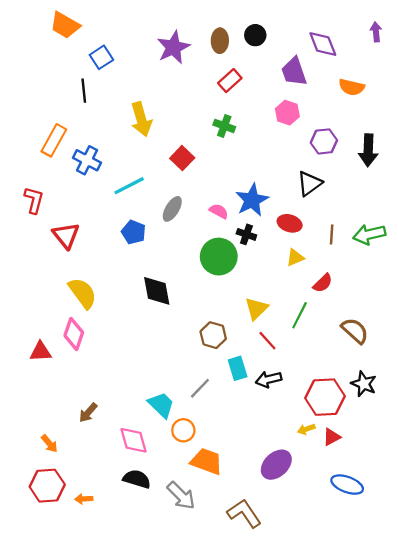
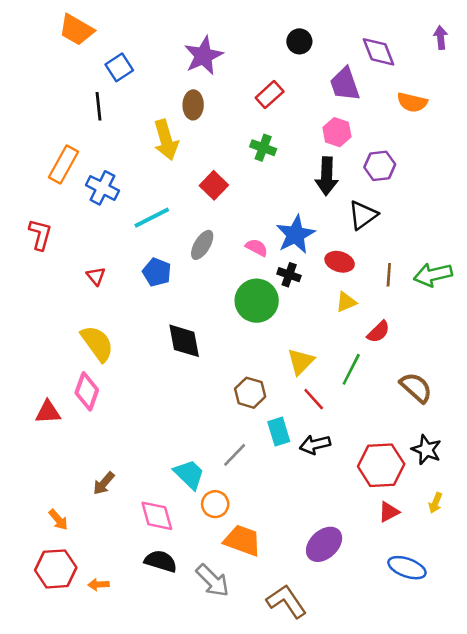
brown ellipse: (220, 41) -> (193, 105), moved
black arrow: (368, 150) -> (327, 176), moved
red triangle: (66, 236) -> (96, 276), moved, size x0.6
yellow arrow: (306, 429) -> (435, 503), moved, turned -49

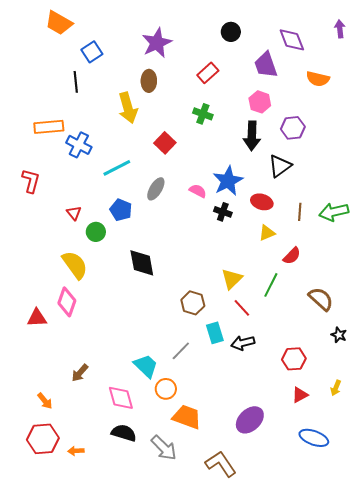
orange rectangle: (64, 165) -> (49, 127), turned 56
green circle: (257, 301) -> (96, 232), moved, size x0.6
black star: (426, 450) -> (339, 335), moved, size x0.7
red hexagon: (381, 465) -> (294, 359), size x0.7

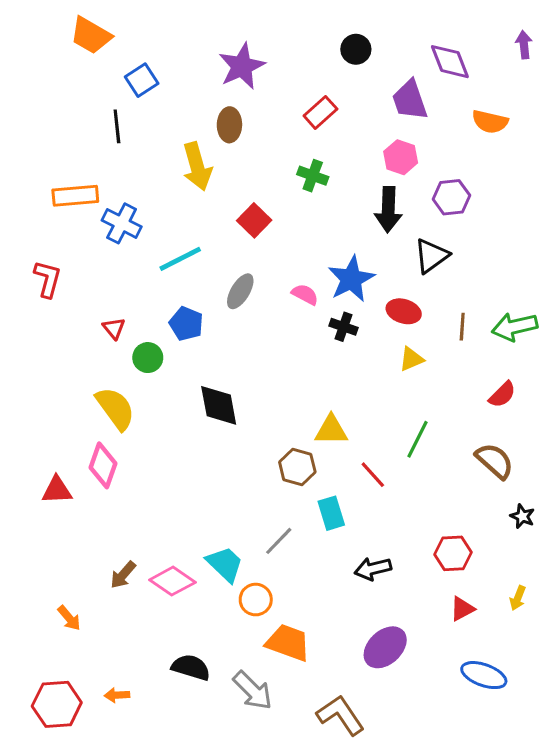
red semicircle: (292, 256) -> (502, 395), moved
yellow triangle: (232, 279) -> (331, 430), moved, turned 45
black arrow: (243, 343) -> (373, 569), moved
pink diamond: (121, 398) -> (172, 581), moved, turned -40
red hexagon: (43, 439) -> (57, 704), moved

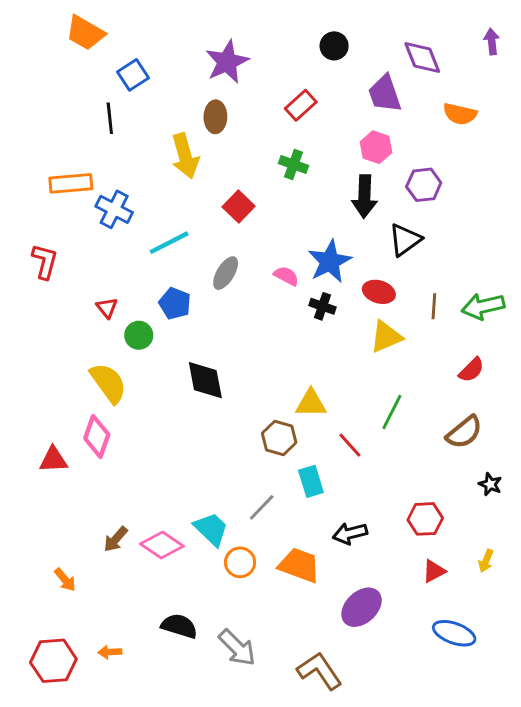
yellow triangle: (411, 359) -> (386, 337), size x1.4
brown semicircle: (495, 461) -> (464, 432), turned 99
orange trapezoid: (288, 643) -> (299, 565), moved

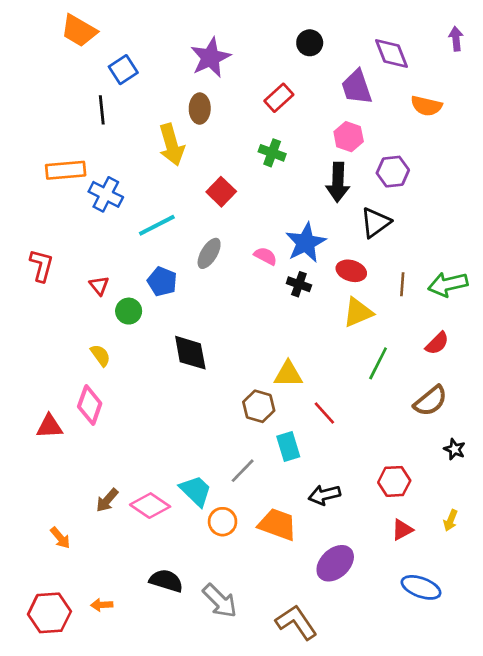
red L-shape: (45, 261) -> (41, 265), moved
yellow semicircle: (108, 383) -> (100, 355), size x0.6
green line: (392, 412) -> (378, 363), moved

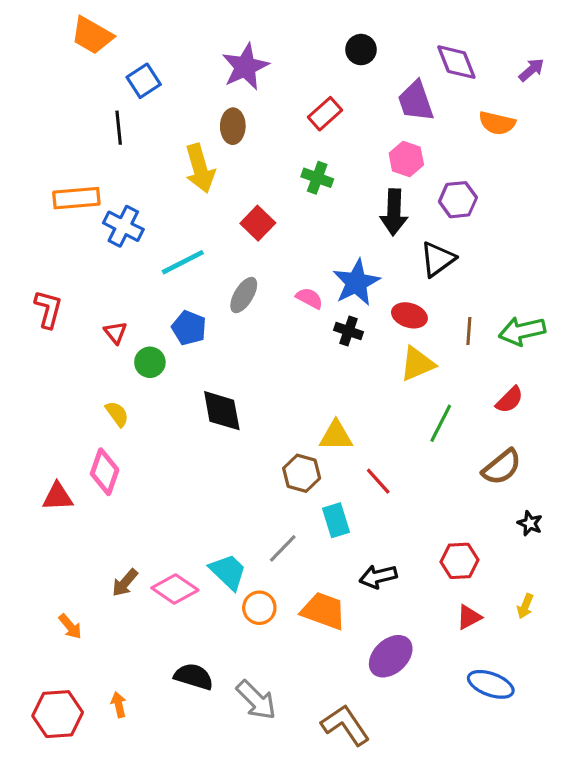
purple arrow: (456, 39) -> (531, 70), moved, turned 55
orange arrow: (102, 605) -> (119, 705), turned 80

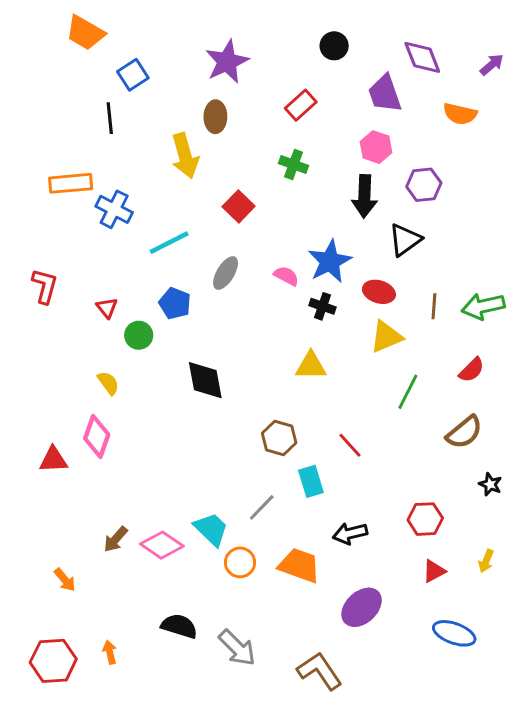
yellow triangle: (336, 436) -> (311, 366), moved

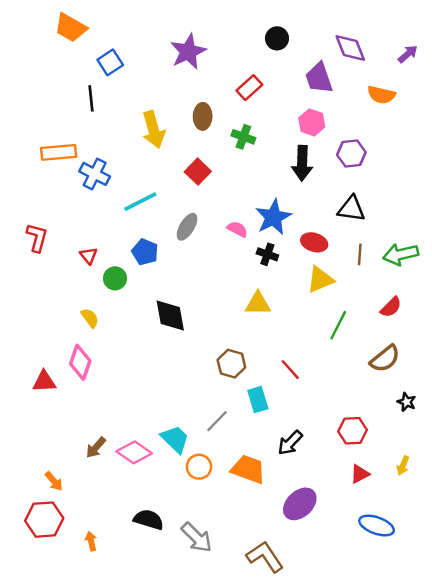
brown ellipse: (215, 117) -> (203, 116), moved
black triangle: (405, 240) -> (351, 209), moved, turned 44
black arrow: (350, 534) -> (290, 443), turned -32
red hexagon: (53, 661) -> (44, 520), moved

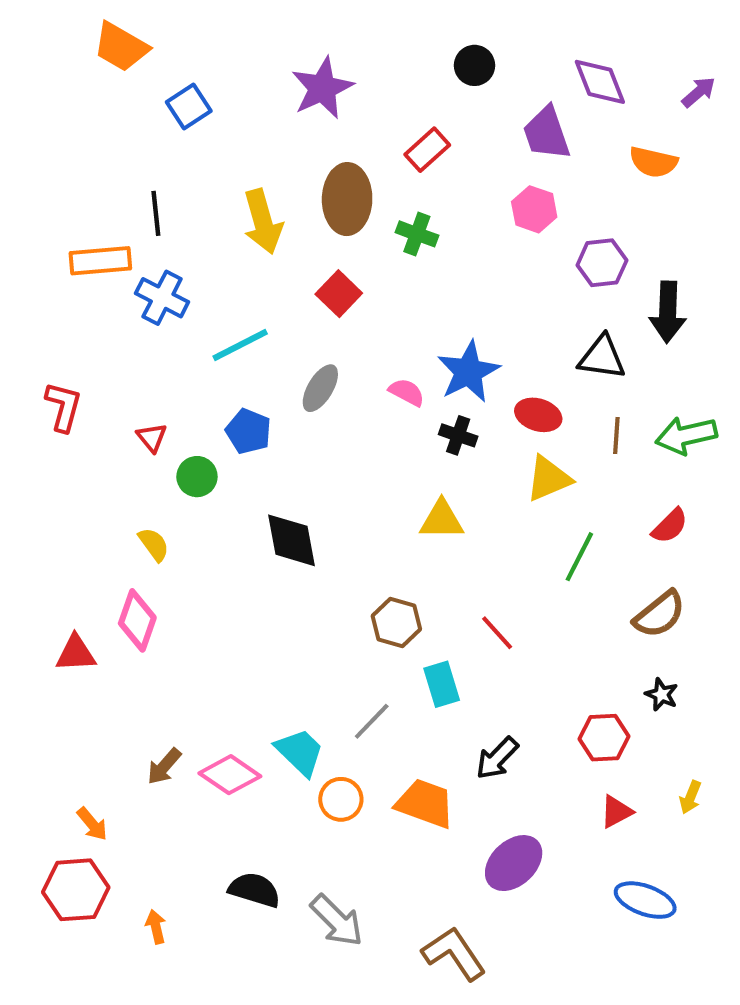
black line: (91, 98) -> (156, 213), moved
brown ellipse: (203, 116) -> (347, 199), size x1.5
black arrow: (302, 163) -> (668, 312), moved
black star: (407, 402) -> (662, 694), moved

